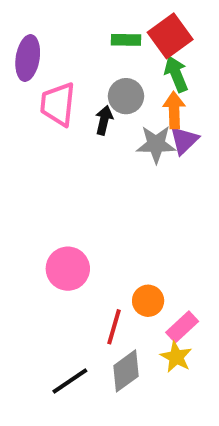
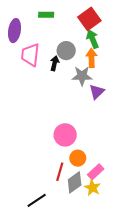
green rectangle: (126, 40) -> (46, 15), moved
purple triangle: (184, 140) -> (97, 92), moved
pink circle: (68, 269) -> (65, 135), moved
gray diamond: (126, 371) -> (75, 182), moved

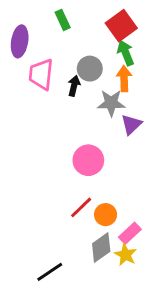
green rectangle: (46, 15) -> (63, 20), turned 64
pink circle: (65, 135) -> (88, 160), moved
red line: (60, 172) -> (81, 207), moved, turned 30

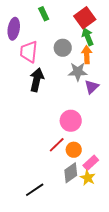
black arrow: (74, 86) -> (37, 80), moved, size x1.6
pink circle: (88, 160) -> (71, 121), moved

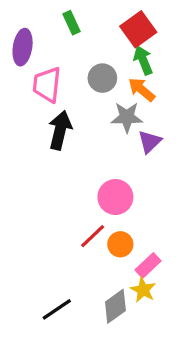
orange arrow: (87, 55) -> (141, 89), turned -48
gray diamond: (71, 173) -> (115, 306), moved

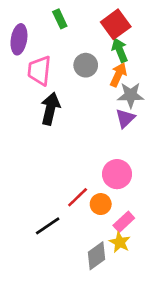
orange arrow: (141, 89) -> (118, 75), turned 75
gray star: (127, 117) -> (131, 95), moved
pink circle: (115, 197) -> (117, 174), moved
black line: (57, 309) -> (48, 226), moved

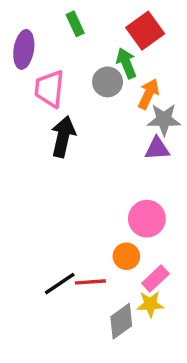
green arrow: (120, 50) -> (126, 63), moved
purple triangle: (125, 118) -> (157, 149), turned 40
red line: (78, 197) -> (90, 282), moved, turned 40
yellow star: (120, 242) -> (150, 304), turned -30

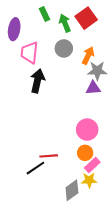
green arrow: (126, 63) -> (65, 23), moved
orange circle: (126, 256) -> (85, 153), moved
red line: (90, 282) -> (49, 156), moved

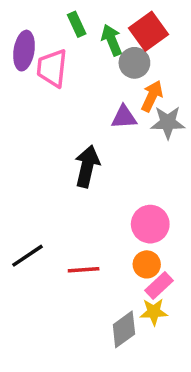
gray circle: (64, 48) -> (134, 63), moved
pink trapezoid: (29, 52) -> (52, 68), moved
black arrow: (37, 81) -> (87, 166), moved
purple triangle: (93, 88) -> (124, 117), moved
black line: (35, 168) -> (28, 256), moved

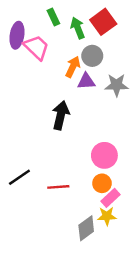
gray circle: (134, 63) -> (92, 56), moved
pink trapezoid: (52, 68) -> (36, 47), turned 128
orange arrow: (152, 96) -> (73, 67), moved

